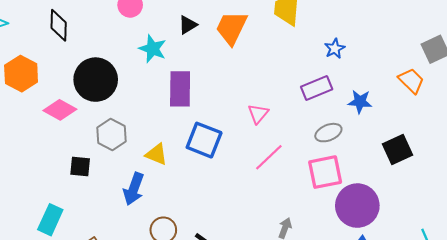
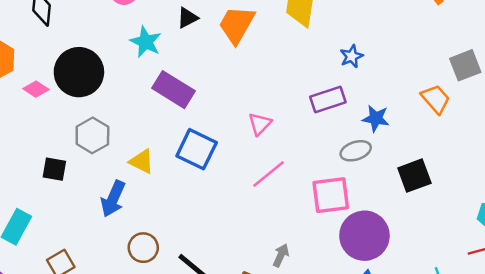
purple rectangle: (180, 89) -> (174, 90), turned -63
pink diamond: (60, 110) -> (36, 89), moved, size x0.7
gray ellipse: (328, 133) -> (356, 151), moved

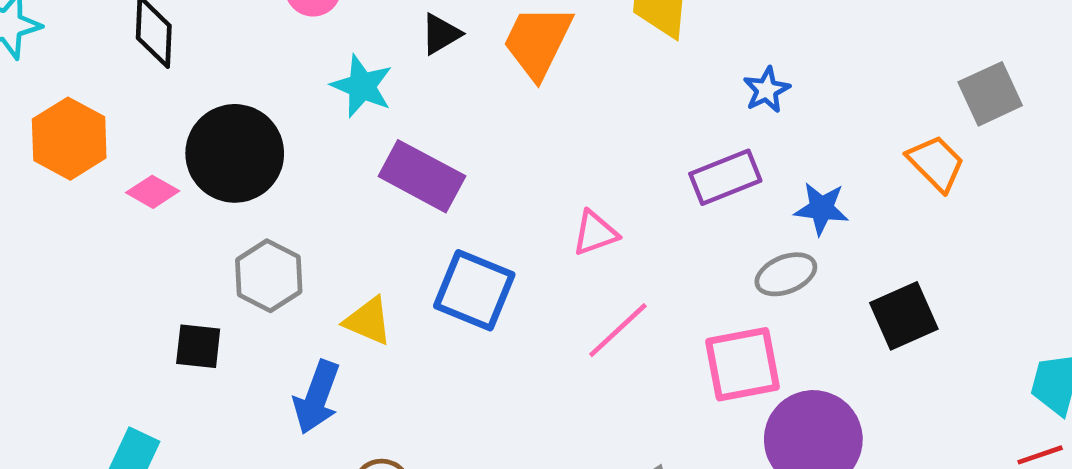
pink triangle: (260, 124) -> (595, 233), turned 30

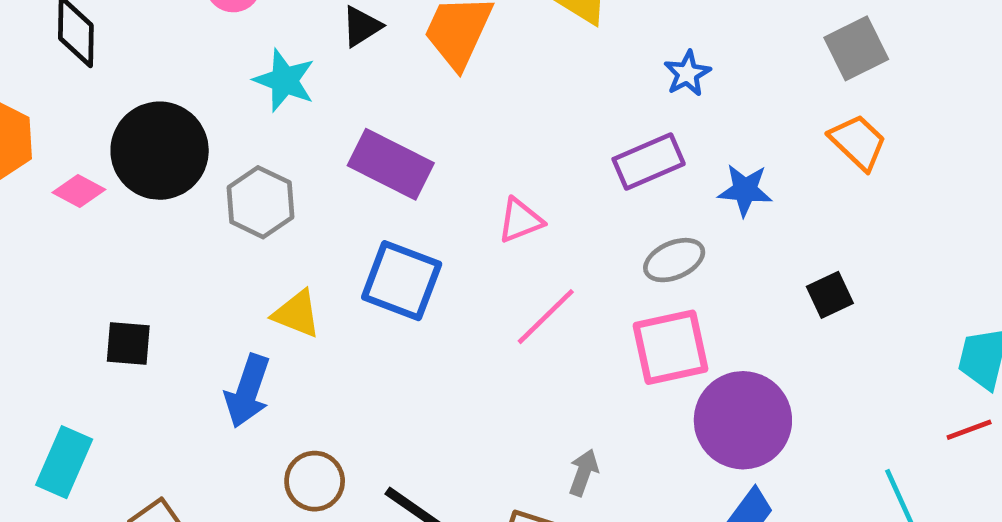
gray square: (990, 94) -> (856, 48), moved
purple rectangle: (422, 176) -> (391, 164), moved
gray ellipse: (786, 274) -> (674, 260), moved
gray hexagon: (269, 276) -> (261, 202), moved
black square: (904, 316) -> (830, 295), size x0.7

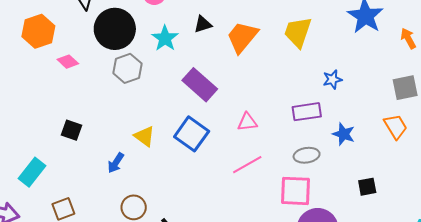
black circle: (160, 151) -> (115, 29), moved
gray hexagon: (261, 202) -> (127, 68), moved
blue arrow: (248, 391) -> (116, 163), size x0.7

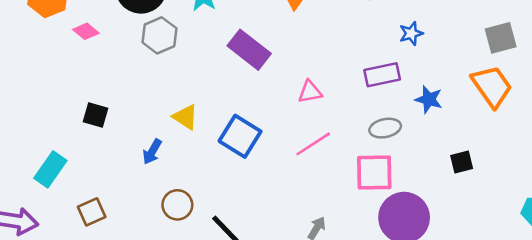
orange trapezoid: (396, 127) -> (492, 86), size x1.4
blue square: (192, 134) -> (240, 136), moved

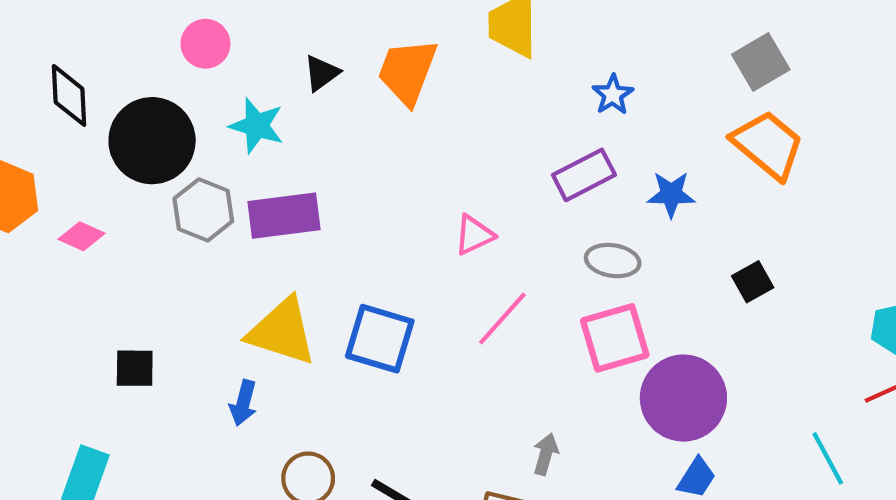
purple rectangle: (249, 50) -> (284, 216), moved, turned -30
yellow triangle: (185, 117) -> (282, 331), size x1.6
gray ellipse: (385, 128) -> (613, 261), turned 36

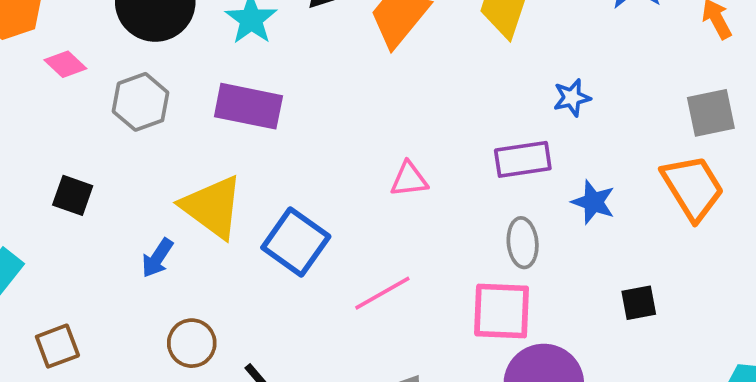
gray hexagon: (203, 210) -> (141, 102), moved
gray ellipse: (613, 261) -> (523, 243), turned 57
pink line: (502, 318) -> (382, 293), moved

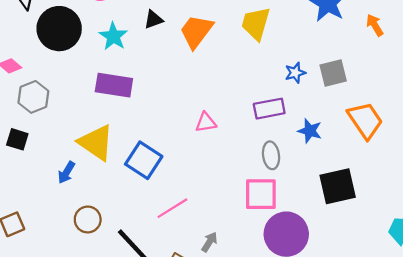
gray hexagon: (141, 102) -> (33, 97), moved
gray square: (711, 113) -> (333, 73), moved
pink line: (382, 293) -> (172, 208), moved
black square: (639, 303) -> (338, 186), size x1.8

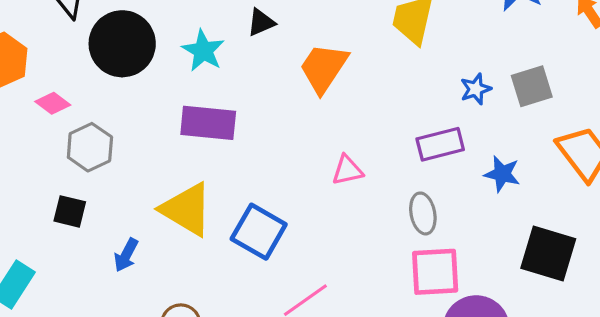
orange trapezoid: (196, 31) -> (324, 68), moved
gray ellipse: (271, 155) -> (423, 213), moved
blue arrow: (66, 172) -> (126, 255), moved
black square: (338, 186) -> (548, 254), turned 33

